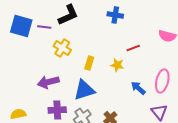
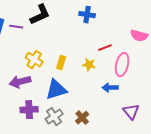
yellow cross: (62, 48) -> (34, 60), moved
pink ellipse: (162, 81) -> (122, 65), moved
blue arrow: (138, 88) -> (110, 88), turned -42

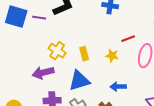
yellow rectangle: (61, 63) -> (84, 54), turned -32
blue arrow: (110, 88) -> (118, 87), moved

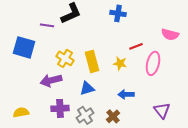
blue square: (16, 17) -> (24, 47), moved
yellow rectangle: (84, 54) -> (92, 61), size x1.5
blue triangle: (79, 81) -> (87, 88), size x0.7

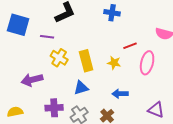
purple line: (47, 25) -> (47, 37), moved
blue square: (24, 47) -> (18, 25), moved
purple arrow: (51, 80) -> (32, 80), moved
purple triangle: (162, 110) -> (156, 110), turned -30

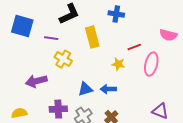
yellow rectangle: (86, 61) -> (92, 37), moved
blue arrow: (120, 94) -> (108, 89), moved

